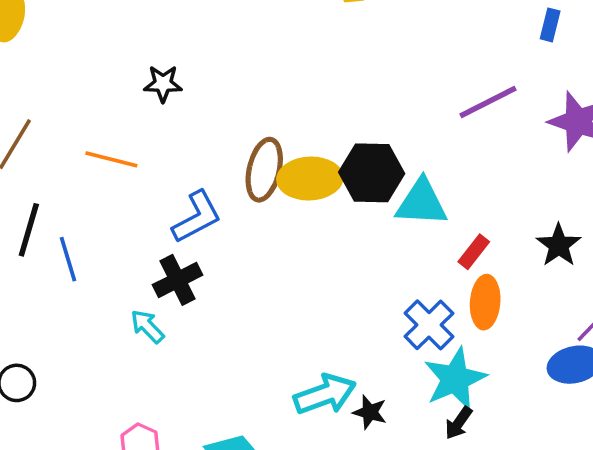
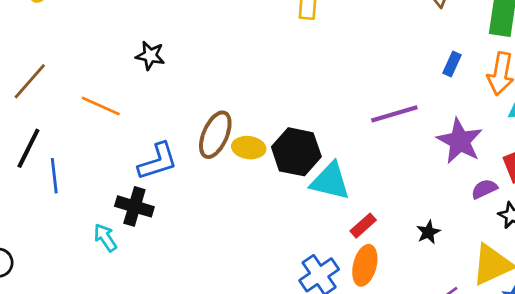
yellow ellipse: (310, 179) -> (249, 148), size x0.7
black star: (559, 245) -> (428, 232), size x0.7
black cross: (177, 280) -> (134, 206), turned 33

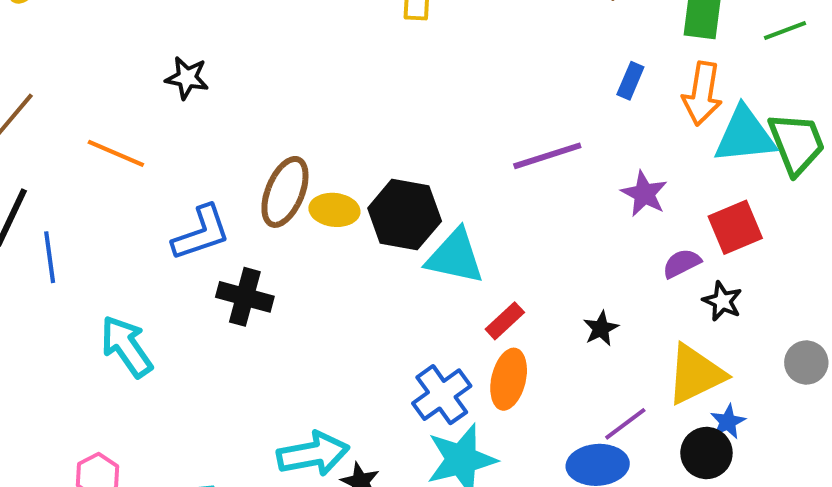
purple star: (460, 141) -> (644, 194), size x0.7
black cross: (134, 206) -> (245, 297), moved
cyan arrow: (105, 238) -> (127, 346), size x1.5

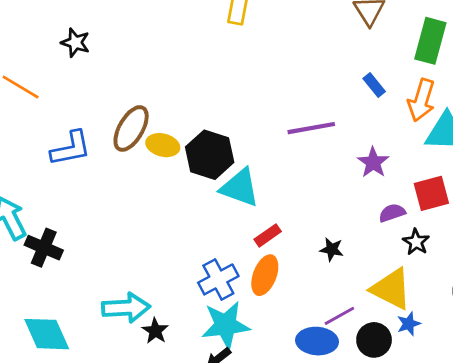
blue rectangle: (630, 81) -> (374, 85), turned -70
black cross: (245, 297) -> (44, 248), moved
black star: (601, 329) -> (332, 249), turned 30
yellow triangle: (695, 374) -> (391, 289), turned 45
black circle: (706, 453) -> (374, 340), moved

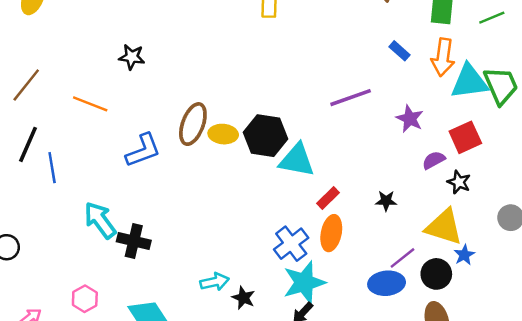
cyan arrow: (126, 308) -> (215, 282), size x0.7

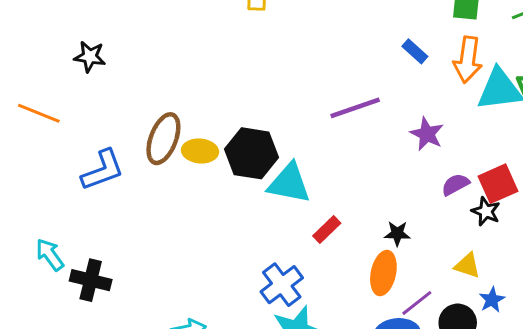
red square: (465, 137) -> (498, 184), moved
cyan arrow: (100, 220) -> (50, 255), size x0.7
yellow triangle: (444, 227) -> (467, 266), size x0.6
orange ellipse: (331, 233) -> (383, 273), moved

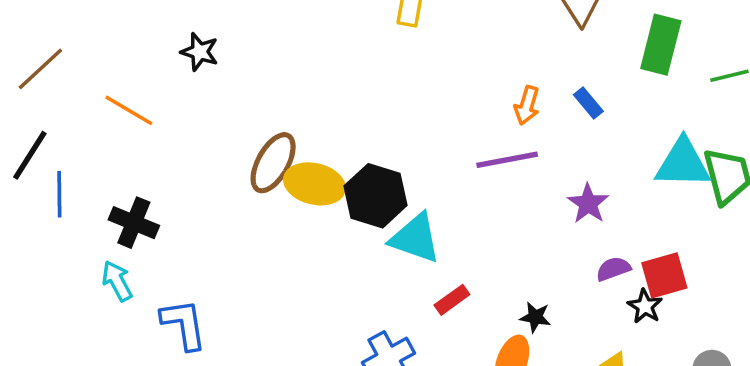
orange arrow: (468, 60) -> (527, 105), moved, size x0.7
yellow ellipse: (200, 151) -> (315, 184), size x1.4
blue L-shape: (103, 170) -> (184, 324), moved, turned -87
black cross: (91, 280) -> (134, 223), moved

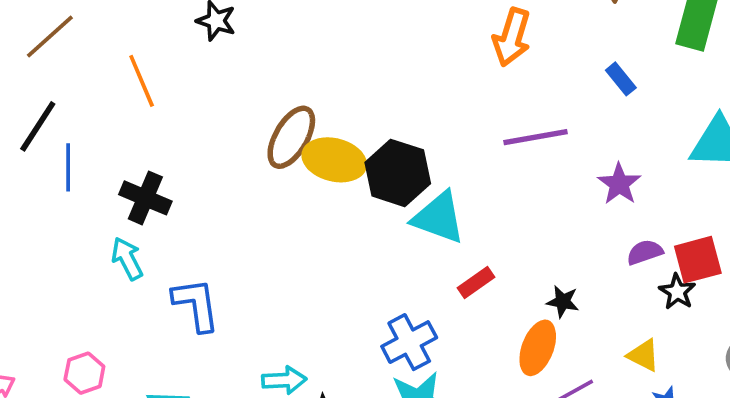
orange arrow: (527, 105) -> (512, 37), moved, size x1.4
orange line: (129, 110) -> (142, 81), turned 36

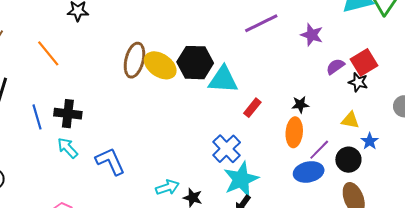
yellow ellipse: (334, 160) -> (160, 65), turned 36
blue line: (68, 167) -> (37, 117), moved

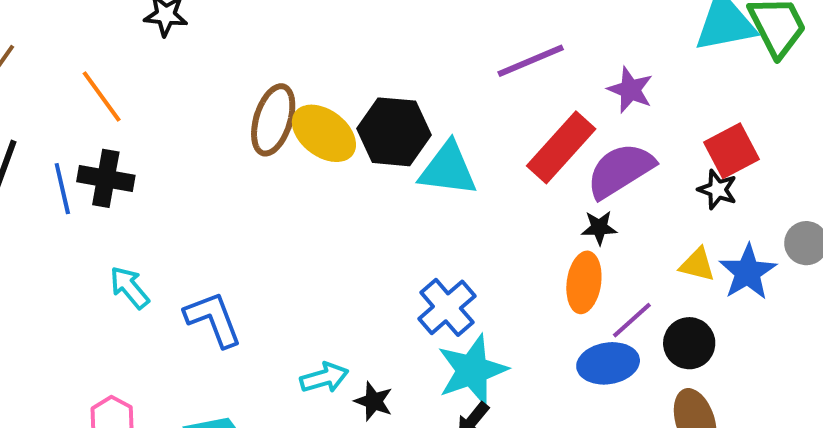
purple semicircle: (335, 66) -> (620, 170), moved, size x1.8
red rectangle: (252, 108) -> (561, 147), moved, size x1.8
black cross: (68, 114) -> (106, 178), moved
blue line: (37, 117) -> (62, 189), moved
blue star: (370, 141) -> (748, 272), moved, size x1.6

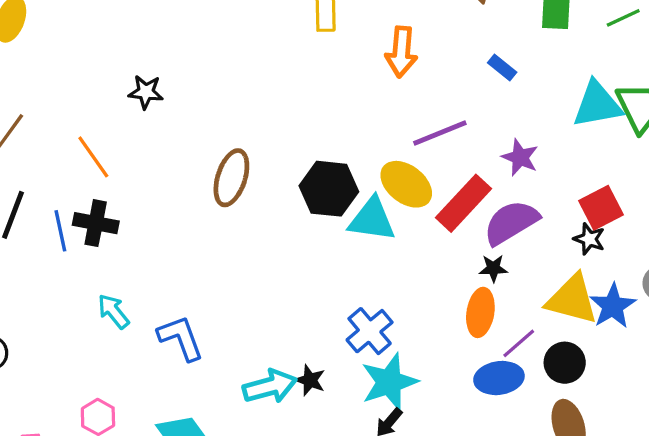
yellow ellipse: (324, 133) -> (406, 184), moved
yellow triangle: (697, 265) -> (572, 299), size x1.8
cyan arrow: (324, 378) -> (270, 386), size x1.4
black star: (374, 401) -> (310, 380), moved

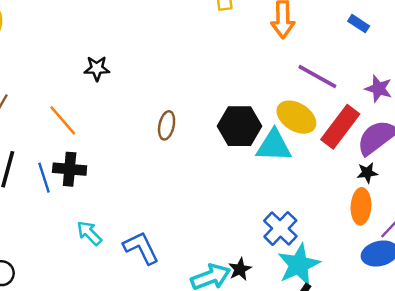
purple line: (440, 133) -> (317, 77), turned 57
brown ellipse: (231, 178) -> (167, 125), size x0.7
black star: (310, 380) -> (240, 269), turned 30

